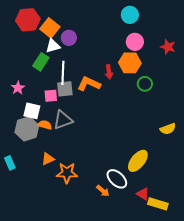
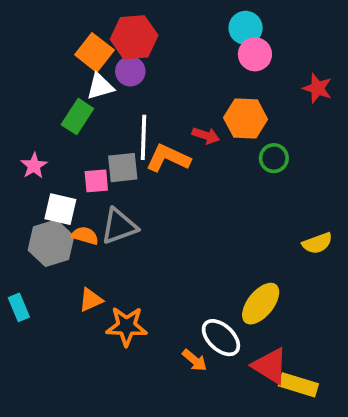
red hexagon: (28, 20) -> (134, 37), moved
pink circle: (135, 42) -> (255, 54), moved
red arrow: (109, 72) -> (206, 136), turned -64
white line: (63, 73) -> (144, 137), moved
red triangle: (143, 194) -> (270, 366), size x1.5

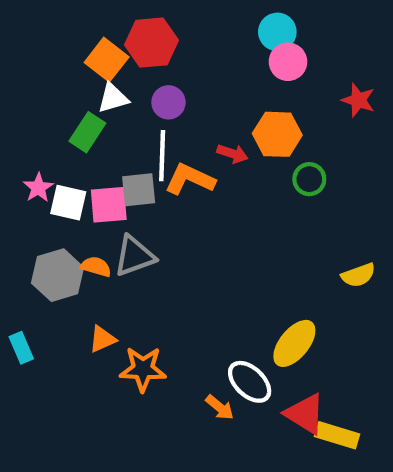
purple circle: (130, 71) -> (168, 102), moved
pink square: (96, 181) -> (109, 205), size x1.4
white square: (60, 209) -> (68, 203), moved

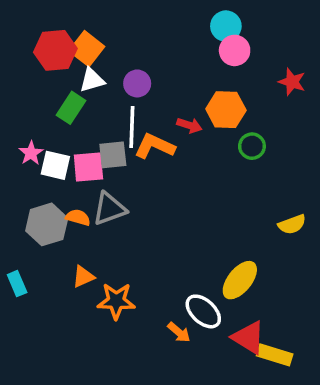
red hexagon: (151, 43) -> (55, 50), moved

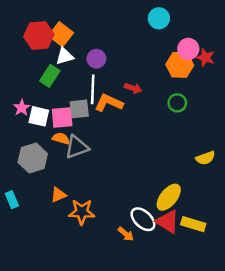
pink circle: (235, 50) -> (188, 49), moved
orange hexagon: (226, 110) -> (180, 65), moved
orange semicircle: (78, 217) -> (61, 138), moved
red triangle: (249, 338) -> (167, 222), moved
yellow rectangle: (275, 355) -> (193, 224), moved

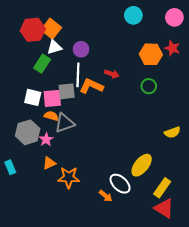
pink circle: (188, 49) -> (174, 17), moved
pink star: (22, 108) -> (46, 140), moved
red triangle: (167, 222) -> (164, 208), moved
yellow rectangle: (193, 224) -> (162, 188), turned -72

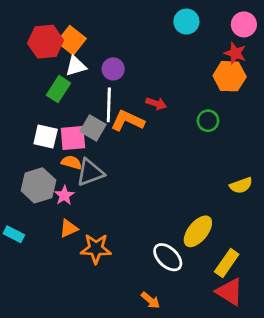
red star: (172, 48) -> (235, 53), moved
orange hexagon: (151, 54) -> (230, 76), moved
gray square: (67, 91) -> (93, 128), turned 36
cyan rectangle: (10, 167) -> (14, 234), turned -40
orange arrow: (106, 196) -> (150, 300), moved

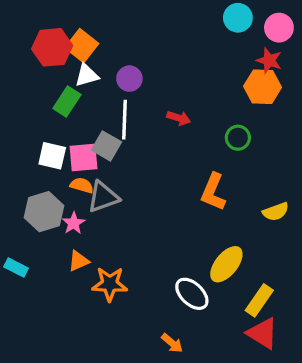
cyan circle: (186, 22) -> (238, 18), moved
orange L-shape: (128, 121) -> (213, 192), moved, turned -92

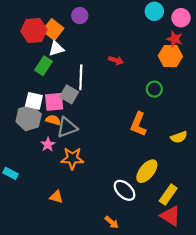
purple circle: (129, 79) -> (80, 16), moved
red arrow: (179, 118) -> (116, 60), moved
gray hexagon: (44, 212) -> (29, 118), moved
orange triangle: (78, 261) -> (56, 197), moved, turned 40
orange star: (110, 284) -> (72, 158), moved

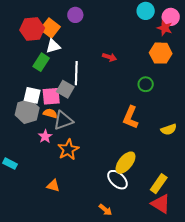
red star: (175, 39) -> (165, 28), moved
orange star: (72, 158) -> (68, 150), turned -30
yellow ellipse: (147, 171) -> (126, 163), moved

